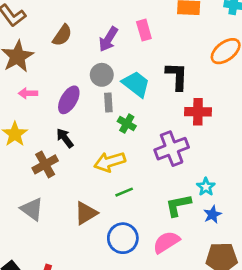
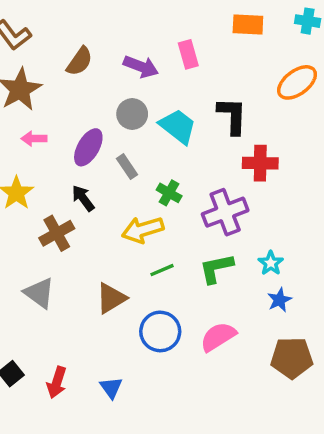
purple arrow: (108, 39) -> (141, 67), turned -100
gray rectangle: (108, 102) -> (127, 167), moved, turned -30
green cross: (127, 124) -> (169, 193), moved
green L-shape: (178, 205) -> (216, 268), moved

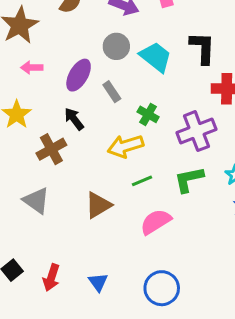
blue circle: (160, 331) -> (162, 288), moved
pink semicircle: (218, 337) -> (156, 222), moved

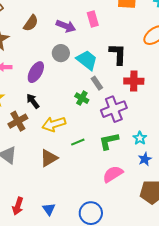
gray rectangle: (112, 92) -> (97, 83), moved
yellow arrow: (125, 146) -> (54, 124), moved
pink semicircle: (156, 222) -> (113, 174), moved

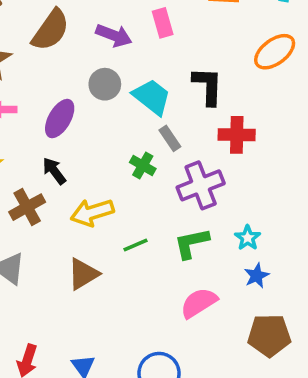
brown semicircle: (31, 23) -> (51, 30), size x1.4

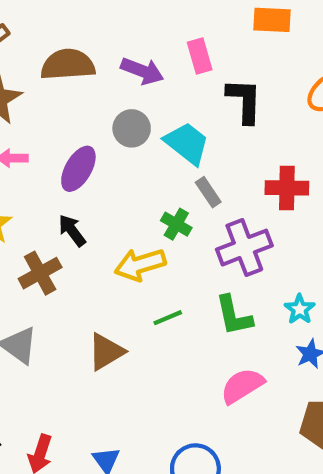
brown semicircle: (51, 30) -> (68, 65), turned -129
black L-shape: (208, 86) -> (244, 101), moved
yellow arrow: (92, 212) -> (140, 265), moved
green L-shape: (192, 243) -> (234, 316), turned -90

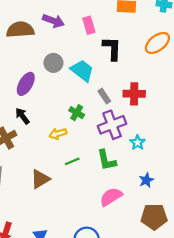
purple arrow: (142, 71) -> (53, 21), moved
gray rectangle: (208, 192) -> (104, 96), moved
yellow arrow: (140, 265) -> (58, 134), size x0.7
cyan star: (300, 309) -> (137, 143), moved

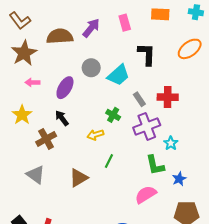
purple arrow: (53, 21) -> (91, 28), turned -72
pink rectangle: (89, 25) -> (125, 23), moved
cyan trapezoid: (82, 71) -> (118, 75), turned 100
green L-shape: (107, 160) -> (155, 165), moved
green line: (72, 161) -> (109, 161), turned -40

